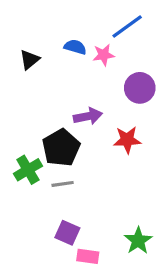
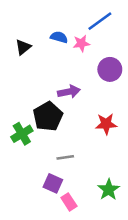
red star: (127, 140) -> (106, 124), moved
gray line: (63, 184) -> (65, 157), moved
pink rectangle: (88, 256) -> (69, 202), turned 49

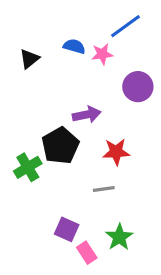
red star: (106, 124) -> (116, 152), moved
gray line: (65, 157) -> (104, 189), moved
green star: (109, 190) -> (119, 237), moved

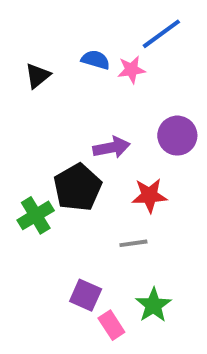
purple circle: (138, 87) -> (177, 136), moved

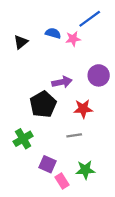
green cross: (36, 215) -> (23, 139), moved
green star: (153, 305) -> (85, 170), turned 30

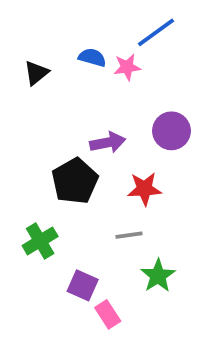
green star: (85, 170) -> (158, 276), moved, turned -30

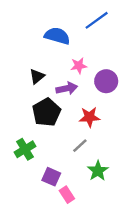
blue semicircle: (92, 57) -> (57, 36), size x1.5
pink star: (127, 67) -> (79, 66), moved
black triangle: (36, 73) -> (37, 76), moved
gray line: (129, 235) -> (80, 146), turned -35

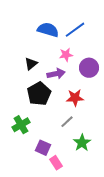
blue line: (97, 20) -> (75, 30), moved

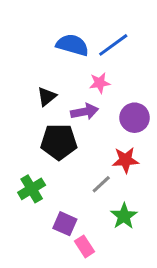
purple circle: (89, 68) -> (135, 118), moved
black pentagon: (39, 94) -> (59, 142), turned 30
red star: (75, 98) -> (125, 160), moved

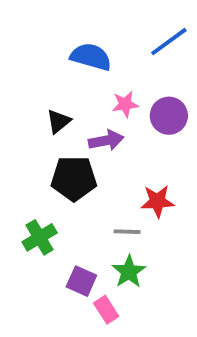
blue line: (113, 45) -> (169, 42), moved
purple circle: (135, 118) -> (169, 116), moved
gray line: (101, 184) -> (127, 232), turned 45
green star: (124, 216) -> (129, 272), moved

